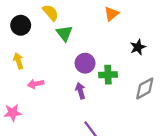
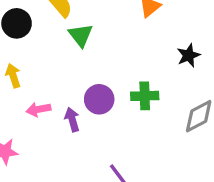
purple circle: (85, 63) -> (99, 99), moved
purple arrow: (80, 91) -> (72, 120), moved

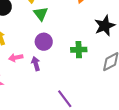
black star: (189, 55) -> (105, 26), size x1.5
purple circle: (99, 99) -> (44, 42), moved

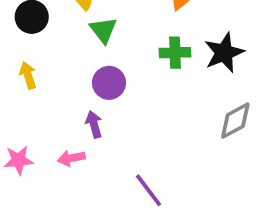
green cross: (79, 50) -> (175, 53), moved
pink arrow: (16, 58) -> (71, 158), moved

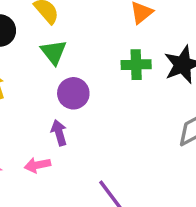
green triangle: (103, 30) -> (54, 52), moved

